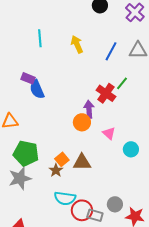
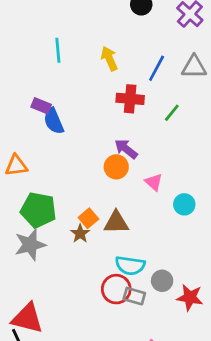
red cross: (106, 93) -> (130, 99), moved, turned -30
purple arrow: (89, 109) -> (126, 149), turned -48
cyan semicircle: (65, 198) -> (130, 265), moved

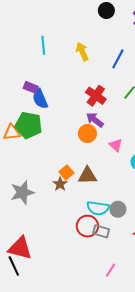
red cross: (130, 99) -> (96, 96), moved, turned 30
green pentagon: (38, 210) -> (29, 125), moved
gray circle: (162, 281) -> (118, 209), moved

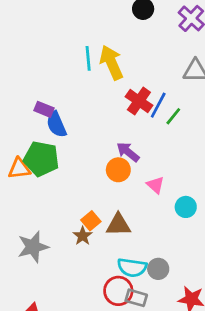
cyan line: (43, 45) -> (88, 58), moved
yellow arrow: (82, 52) -> (111, 62), size x1.4
blue line: (118, 59) -> (158, 105), moved
red cross: (96, 96) -> (139, 101), moved

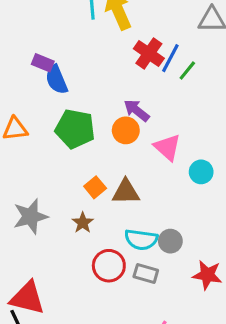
green pentagon: (41, 159) -> (75, 129), moved
pink triangle: (155, 185) -> (167, 147), size x1.4
brown star: (83, 236) -> (83, 223), moved
red circle: (118, 291) -> (109, 266), moved

